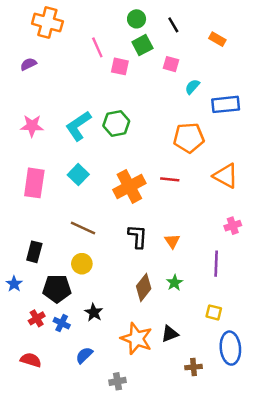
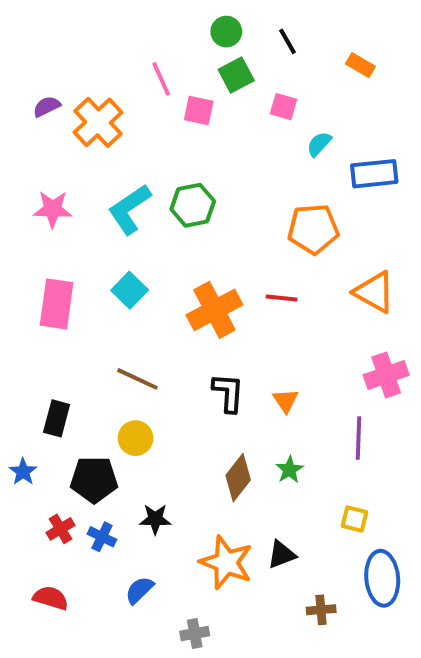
orange cross: (47, 22) -> (98, 122), moved, turned 32
pink cross: (233, 226) -> (386, 375), size x1.5
black star: (94, 312) -> (155, 519), turned -30

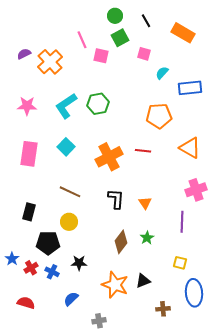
orange rectangle: (360, 65) -> (183, 33), size x1.6
blue star: (23, 472) -> (12, 259), moved

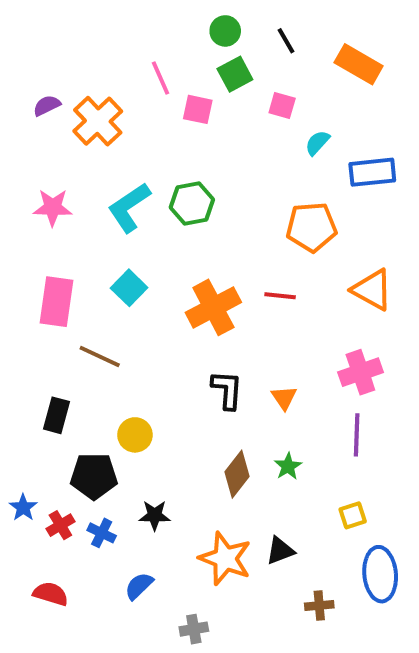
pink cross: (196, 190) -> (360, 372), moved
brown line: (70, 192) -> (100, 356), moved
yellow square: (180, 263) -> (353, 515), turned -32

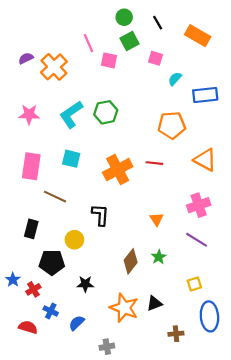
cyan square: (129, 288) -> (71, 159), turned -30
black L-shape: (227, 390) -> (100, 215), moved
purple line: (357, 435) -> (197, 240), turned -60
blue cross: (102, 533) -> (51, 311), moved

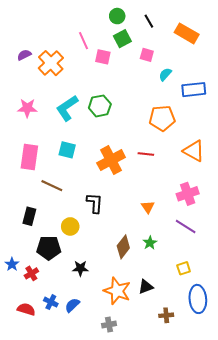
blue cross: (51, 311) -> (51, 302), moved
gray cross: (107, 347) -> (109, 325), moved

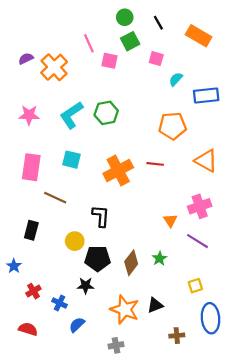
orange triangle: (148, 207) -> (170, 220), moved
black pentagon: (49, 248) -> (98, 258), moved
blue star: (12, 264) -> (14, 266), moved
blue cross: (51, 302) -> (60, 303), moved

